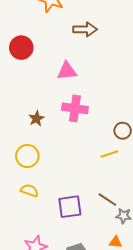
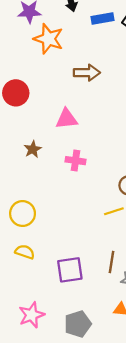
pink cross: (75, 108) -> (76, 161), size x0.7
brown star: (36, 119) -> (33, 149), moved
brown line: (107, 200) -> (112, 262), turned 66

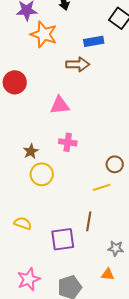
blue rectangle: (103, 18) -> (94, 41), moved
brown star: (33, 149) -> (31, 151), moved
yellow circle: (23, 214) -> (42, 174), moved
brown line: (112, 262) -> (89, 221), moved

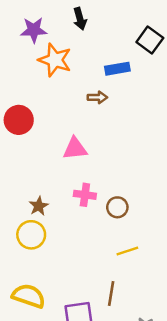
brown arrow: (78, 64) -> (97, 97), size x0.7
brown circle: (115, 164) -> (117, 207), moved
yellow circle: (42, 174) -> (31, 235), moved
yellow semicircle: (23, 223) -> (29, 296), size x1.5

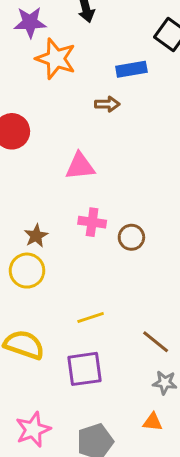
yellow line: (127, 251) -> (91, 317), moved
brown line: (111, 293) -> (156, 342), moved, turned -60

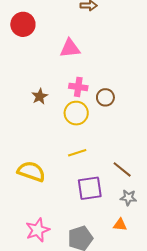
yellow circle: (27, 271) -> (76, 113), moved
purple square: (85, 369) -> (90, 188), moved

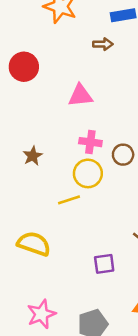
brown star: (40, 96) -> (33, 156), moved
yellow line: (77, 153) -> (69, 200), moved
purple square: (90, 188) -> (104, 264), size x0.7

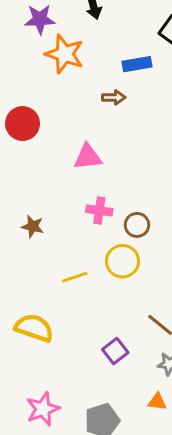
brown star: (33, 156) -> (33, 226), turned -30
yellow circle: (88, 173) -> (122, 261), moved
purple square: (104, 264) -> (115, 351), turned -30

